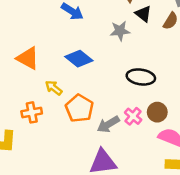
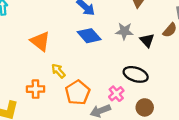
black triangle: (143, 14) -> (147, 40), moved
blue diamond: (79, 59) -> (89, 36), moved
pink cross: (133, 116) -> (116, 94), moved

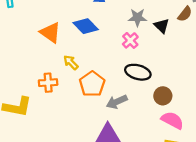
blue diamond: (89, 36) -> (86, 26), moved
black ellipse: (136, 74) -> (138, 72), moved
pink cross: (116, 94) -> (130, 40), moved

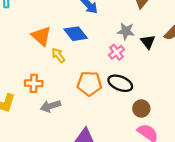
yellow arrow: (71, 62) -> (58, 55), moved
orange pentagon: (92, 84) -> (89, 84), moved, turned 30
gray arrow: (117, 102) -> (50, 106), moved

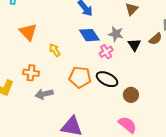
blue diamond: (76, 34) -> (89, 35), moved
orange triangle: (41, 36) -> (28, 32), moved
brown circle: (141, 109) -> (131, 95), moved

